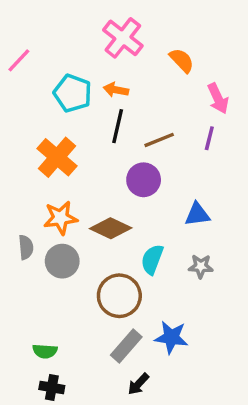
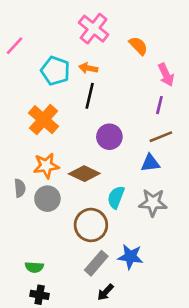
brown line: (159, 140) -> (161, 137), moved
gray star: (201, 266) -> (153, 203), size x1.5

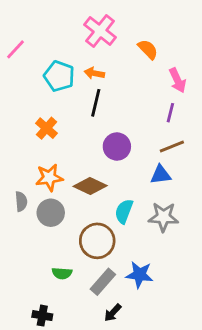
orange cross: (43, 120) -> (46, 128), size x0.7
green semicircle: (34, 267) -> (62, 273), moved

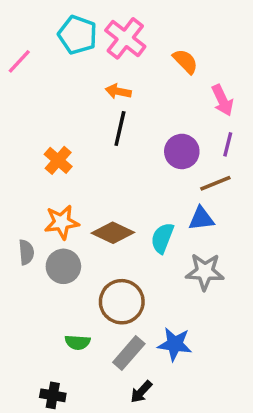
cyan pentagon: (59, 76) -> (78, 35), moved
purple line: (170, 113) -> (228, 144), moved
purple circle: (117, 147) -> (182, 151), moved
cyan semicircle: (124, 211) -> (162, 238), moved

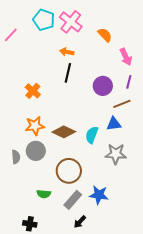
gray semicircle: (26, 252) -> (16, 157), moved

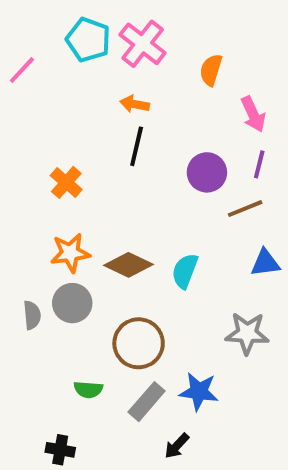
orange semicircle: (105, 35) -> (211, 70), turned -119
blue triangle: (114, 124) -> (265, 263), moved
gray star: (116, 154) -> (247, 333), moved
black arrow: (80, 222) -> (177, 446), moved

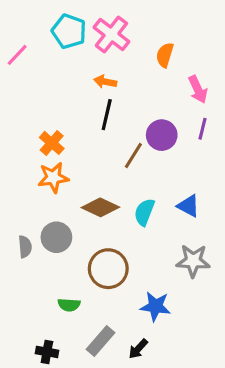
brown line: (245, 209) -> (133, 156), moved, turned -36
orange star: (70, 253) -> (53, 178), moved
blue triangle: (265, 263) -> (188, 206), moved, turned 35
gray rectangle: (147, 402) -> (100, 341), moved

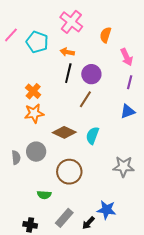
cyan pentagon: (69, 31) -> (37, 42), moved
purple circle: (162, 135) -> (91, 74), moved
blue triangle: (188, 206) -> (128, 111), moved, turned -49
blue star: (155, 306) -> (106, 210), moved

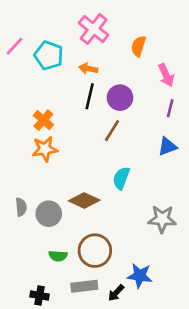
brown diamond: (64, 132) -> (84, 200), moved
gray circle: (36, 152) -> (49, 214), moved
brown circle: (69, 172) -> (95, 251), moved
gray rectangle: (64, 218) -> (84, 286), turned 42

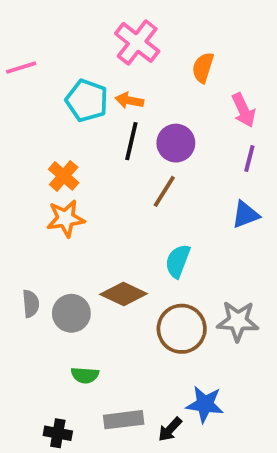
pink line: (14, 46) -> (21, 68), turned 30
cyan pentagon: (49, 55) -> (87, 100), moved
brown circle: (95, 251) -> (182, 329), moved

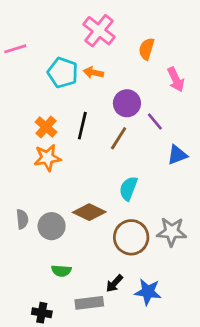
black line: (131, 141) -> (82, 126), moved
purple line: (249, 159) -> (155, 121), moved, turned -54
black arrow: (170, 429) -> (114, 283), moved

